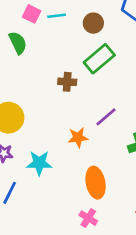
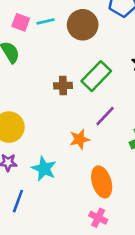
brown circle: (93, 23) -> (83, 25), size x1.5
green rectangle: (99, 59) -> (96, 76), moved
cyan star: (39, 163) -> (44, 169), turned 30

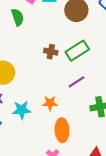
orange star: (80, 139) -> (50, 103), moved
cyan star: (44, 169) -> (22, 110), turned 30

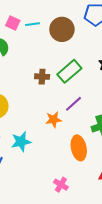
orange star: (50, 103) -> (54, 120), moved
orange ellipse: (62, 130) -> (79, 148), moved

